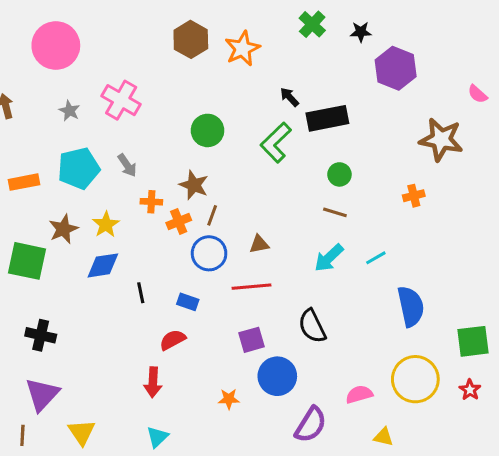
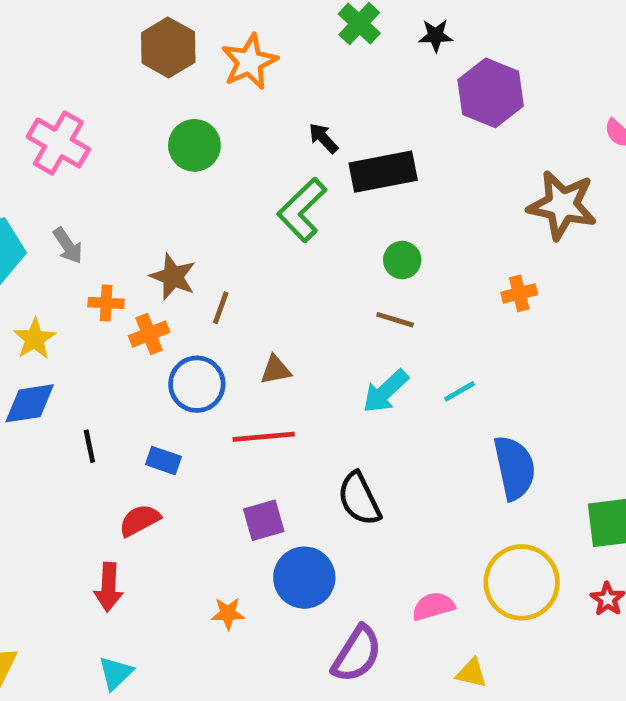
green circle: (208, 130) -> (194, 145), moved
brown line: (212, 215) -> (221, 308), moved

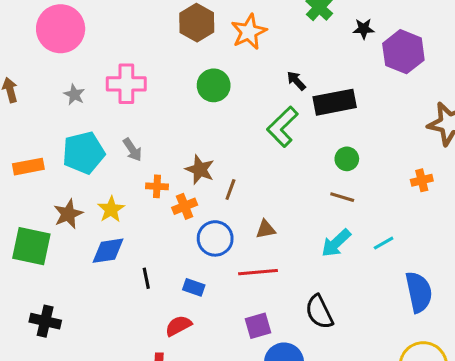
black star: (436, 36) -> (364, 29), moved
pink cross: (58, 143) -> (126, 84), turned -30

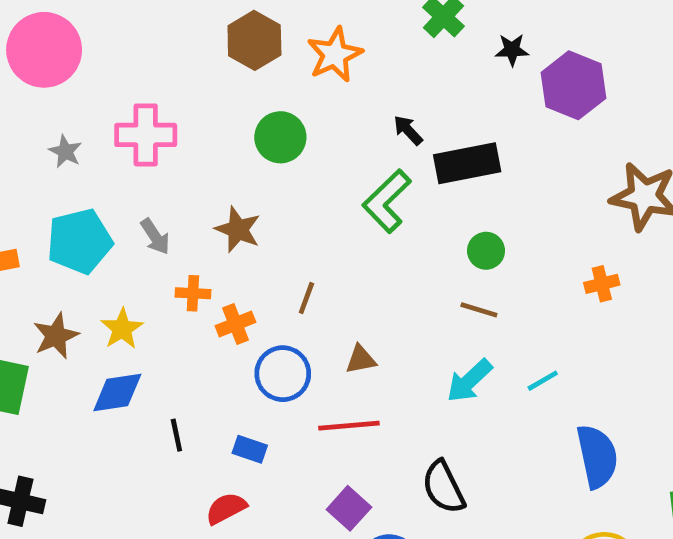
brown star: (200, 170) -> (238, 229), moved
purple square: (258, 326) -> (349, 508), turned -32

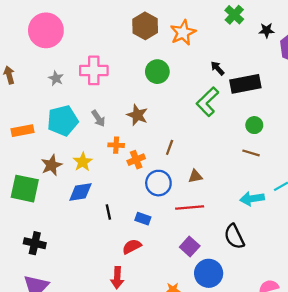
cyan arrow: (469, 381) -> (252, 199), moved, turned 35

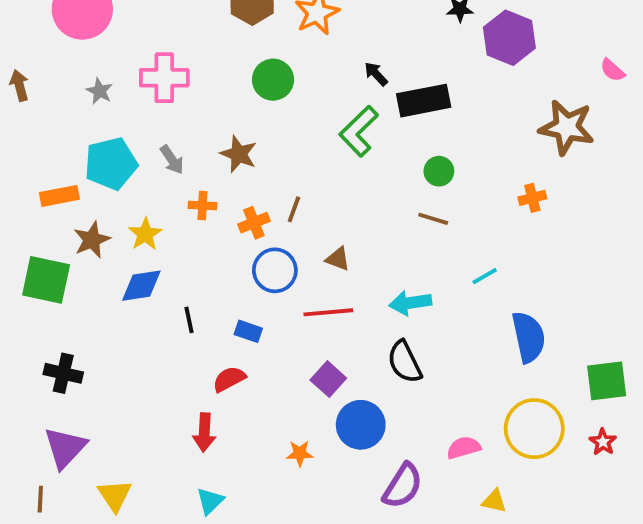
orange rectangle: (23, 131) -> (59, 196), moved
orange cross: (136, 160) -> (254, 223), moved
brown triangle: (195, 176) -> (338, 259), turned 32
cyan arrow: (252, 199) -> (410, 303), moved

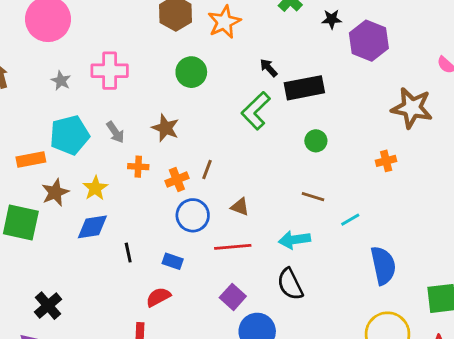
brown line: (433, 219) -> (313, 197), moved
black cross: (63, 373) -> (48, 306), moved, turned 36

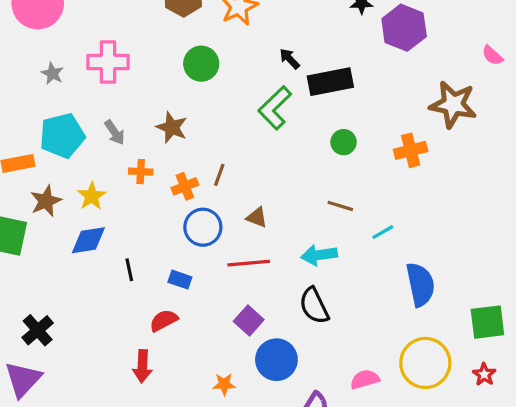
orange cross: (386, 161) -> (411, 150), moved, size x1.4

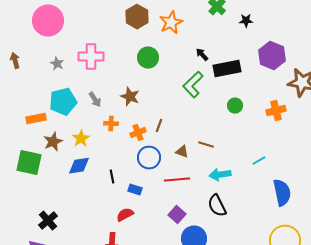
purple hexagon: (404, 28) -> (272, 56), moved
brown line: (340, 206) -> (206, 145), moved
black line: (129, 270) -> (112, 177), moved

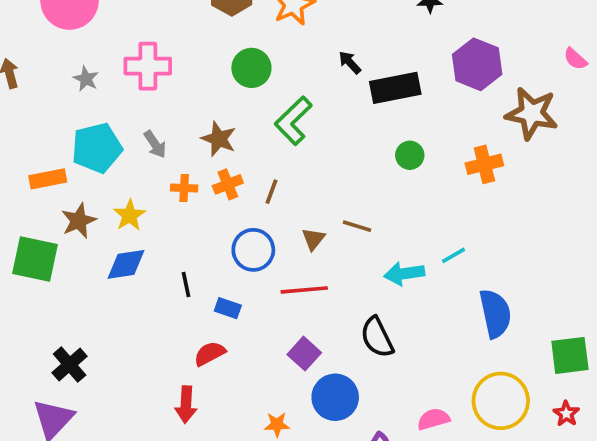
green L-shape: (193, 85) -> (293, 121), moved
orange cross: (138, 133) -> (228, 184), moved
brown triangle: (182, 152) -> (313, 239), turned 48
cyan arrow: (220, 175) -> (404, 274), moved

